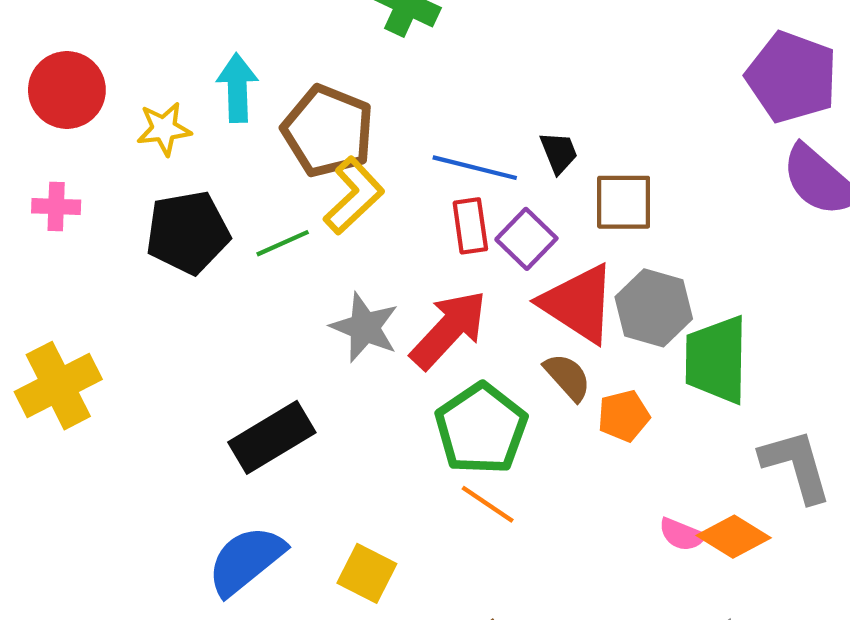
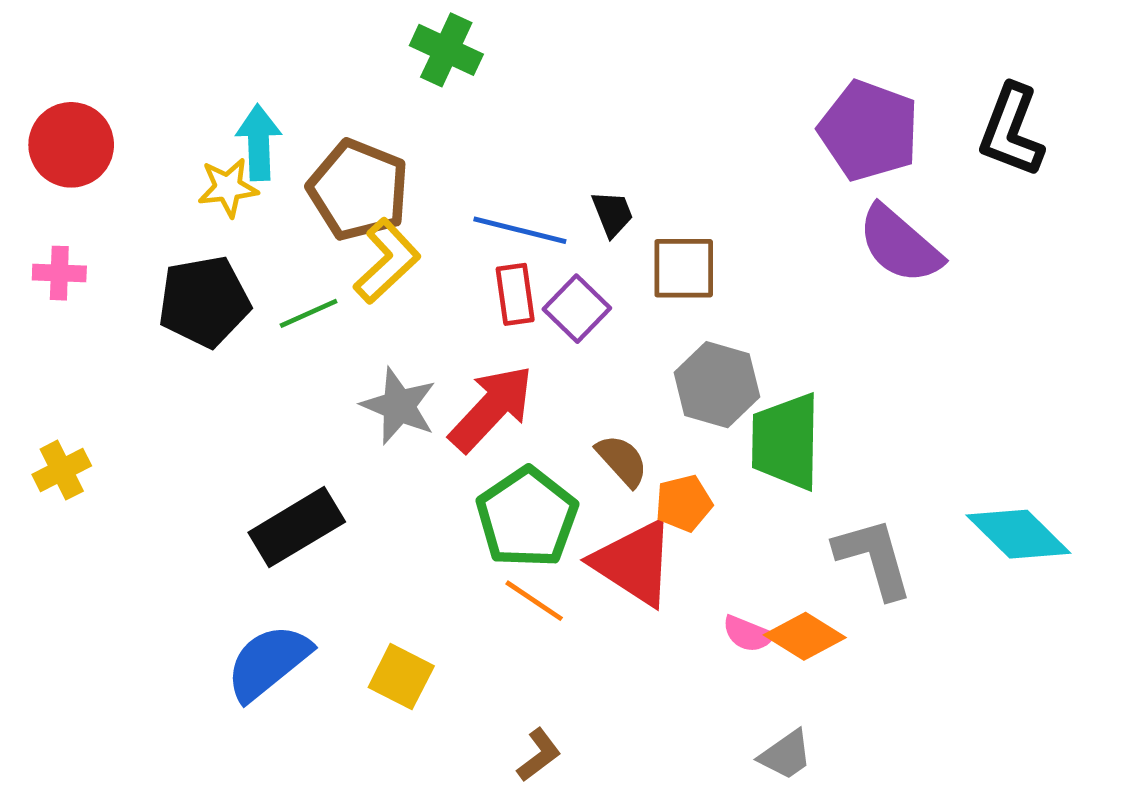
yellow star: (164, 129) -> (228, 188), moved
red triangle: (578, 304) -> (634, 563), moved
yellow cross: (58, 386) -> (62, 470), size x0.6

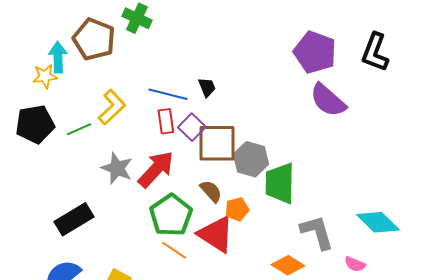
brown pentagon: (358, 190) -> (94, 39), moved
brown square: (684, 268) -> (217, 143), moved, size x1.4
pink semicircle: (748, 634) -> (355, 264), moved

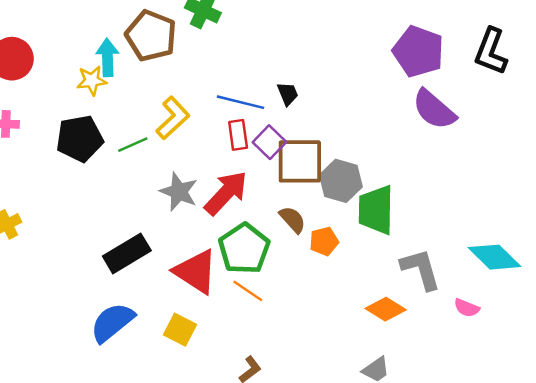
red triangle: (216, 234) -> (196, 272), moved

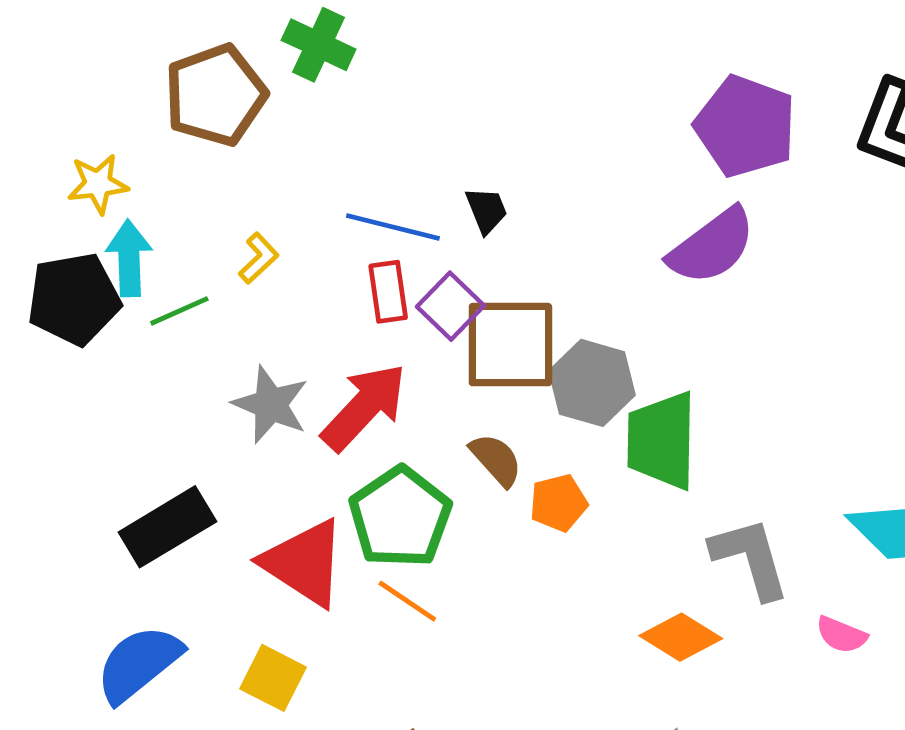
brown pentagon: (151, 36) -> (215, 95), turned 30
cyan arrow: (107, 57) -> (129, 258), moved
purple semicircle: (434, 109) -> (712, 246), moved, turned -78
yellow L-shape: (173, 118) -> (259, 258), size x0.6

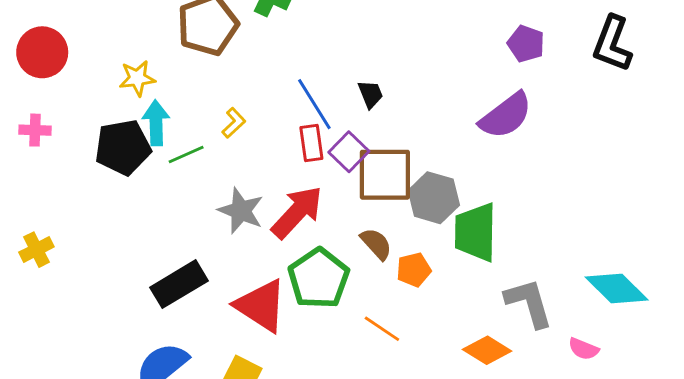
purple pentagon: (746, 126) -> (526, 44), size x0.6
blue line: (393, 227) -> (314, 104), turned 44
orange line: (407, 601) -> (382, 329), moved

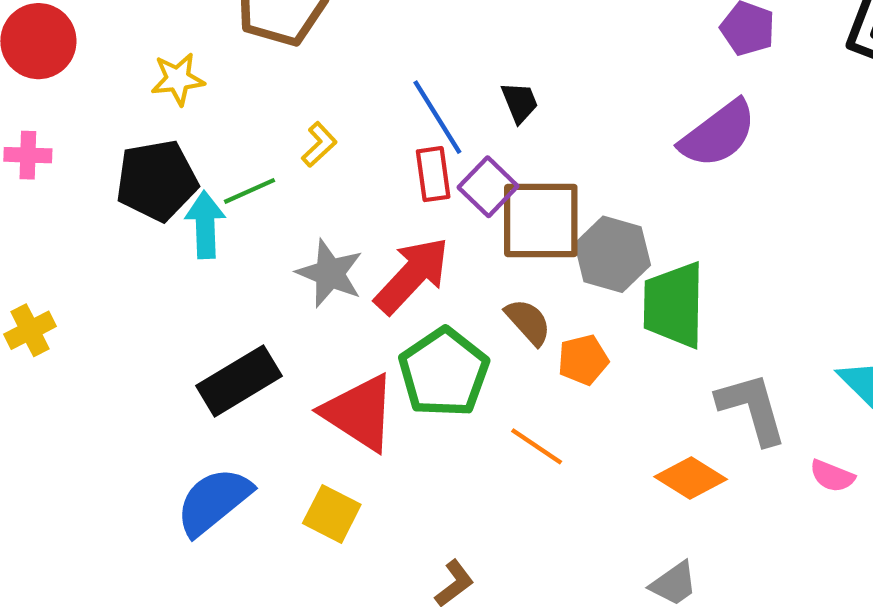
cyan arrow: (156, 123) -> (205, 225), moved

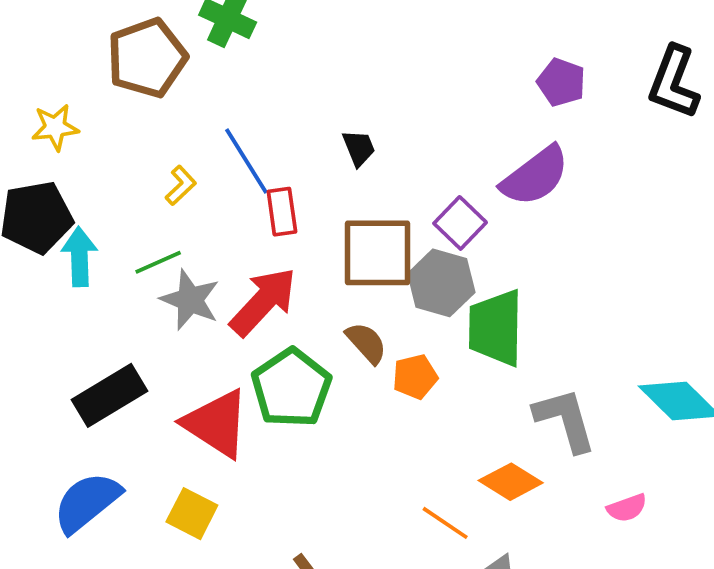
blue line: (437, 117) -> (246, 161), moved
purple square: (488, 187) -> (460, 223), moved
green line: (250, 191) -> (158, 262), moved
orange line: (537, 446) -> (445, 523), moved
pink semicircle: (832, 476) -> (627, 508), moved, turned -42

